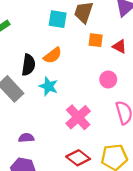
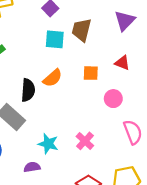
orange square: (96, 40) -> (91, 73), moved
cyan star: (48, 86) -> (48, 144), moved
pink cross: (78, 117) -> (85, 141), size x0.7

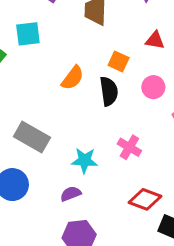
cyan square: (55, 39) -> (28, 34), moved
orange square: (91, 73) -> (119, 61), turned 35
black semicircle: (28, 90) -> (109, 91), moved

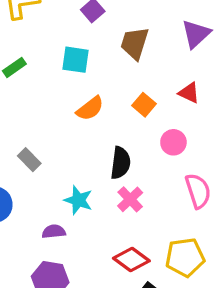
cyan square: (28, 34) -> (75, 60), moved
black semicircle: (109, 91) -> (120, 163), moved
gray rectangle: (32, 137) -> (29, 160), size x0.6

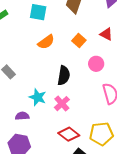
pink cross: (130, 199) -> (62, 104), moved

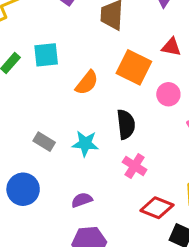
cyan square: (38, 12) -> (46, 55), moved
orange square: (79, 41) -> (134, 67), size x1.6
cyan star: (38, 97) -> (85, 144), moved

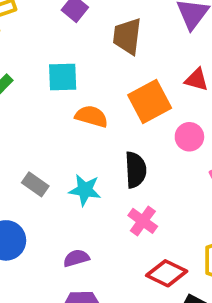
cyan square: (46, 55) -> (63, 77), moved
orange square: (134, 67) -> (150, 101), turned 32
orange semicircle: (87, 83) -> (91, 116), turned -116

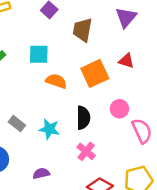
pink circle: (189, 137) -> (119, 109), moved

